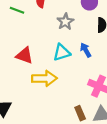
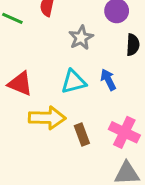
brown rectangle: (80, 113) -> (82, 135), moved

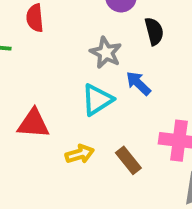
gray star: (81, 38) -> (106, 53), moved
yellow arrow: (47, 118) -> (80, 154), size x0.6

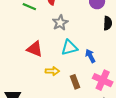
gray star: (106, 53) -> (60, 23), moved
blue arrow: (138, 83) -> (90, 56), moved

